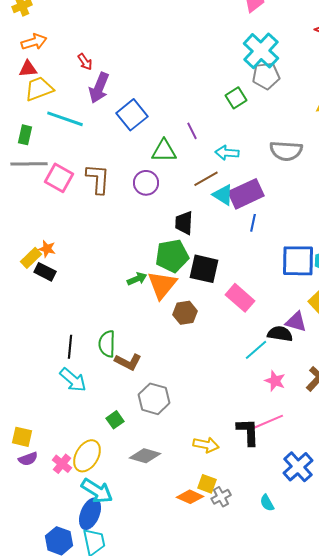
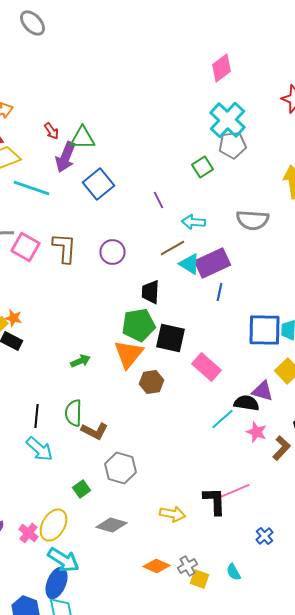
green triangle: (164, 151) -> (82, 138), moved
green arrow: (137, 279) -> (80, 361), moved
pink star: (275, 381) -> (256, 432), moved
blue cross: (298, 467) -> (264, 536), size x0.6
yellow square: (207, 484) -> (200, 579), moved

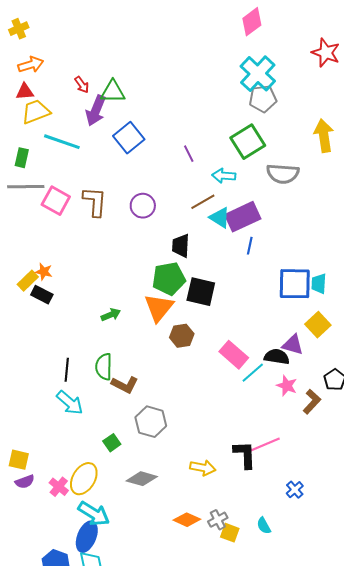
green square: (202, 167) -> (248, 142), moved, size x1.6
pink rectangle: (206, 367) -> (234, 355), moved

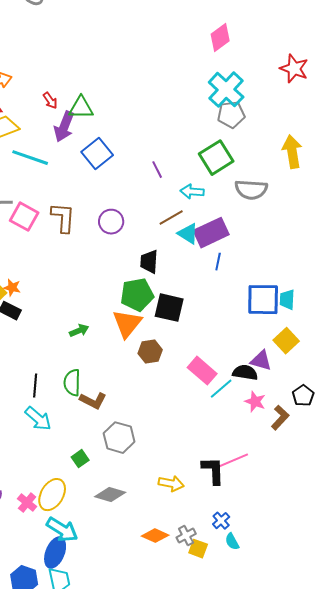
blue cross: (295, 490) -> (221, 521), moved

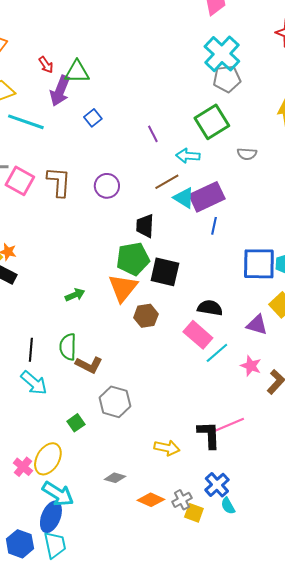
blue square: (97, 154) -> (93, 118), size x0.6
gray semicircle: (251, 190) -> (247, 154), size x0.6
black semicircle: (245, 373) -> (210, 308), moved
gray diamond: (110, 495) -> (115, 478), moved, size x0.7
blue cross: (221, 521) -> (217, 485), size x1.4

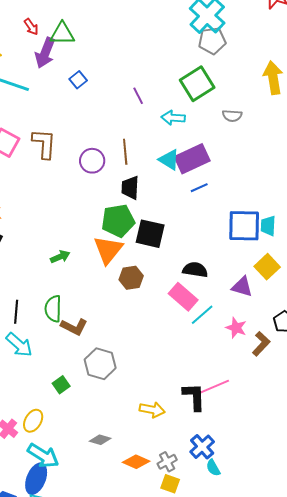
brown line: (167, 182) -> (125, 152), moved, turned -65
purple circle: (107, 186) -> (92, 161), moved
blue line: (214, 226) -> (199, 188), turned 54
yellow ellipse: (48, 459) -> (33, 421), size x0.7
yellow square: (194, 513) -> (170, 484), moved

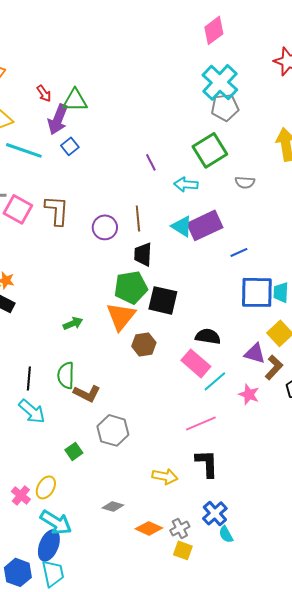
blue square: (78, 80) -> (70, 146), moved
blue line: (199, 188) -> (239, 252), moved
brown L-shape: (261, 344) -> (274, 367), moved
pink line: (214, 387) -> (201, 423), moved

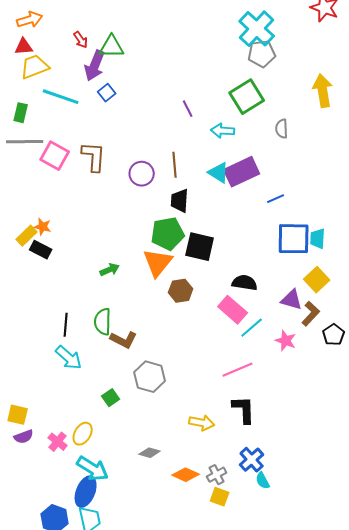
gray semicircle: (245, 182) -> (282, 129), turned 84

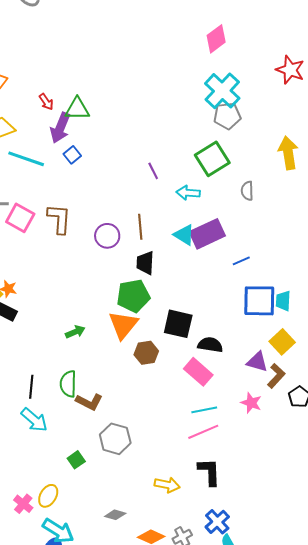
black square: (200, 247) -> (178, 324), moved
cyan line: (252, 328) -> (204, 410), moved, turned 30

